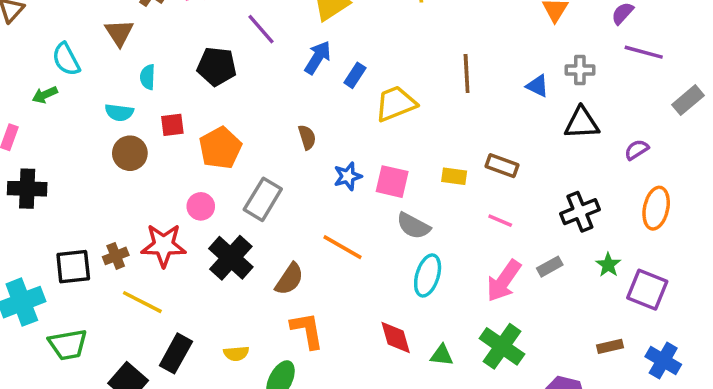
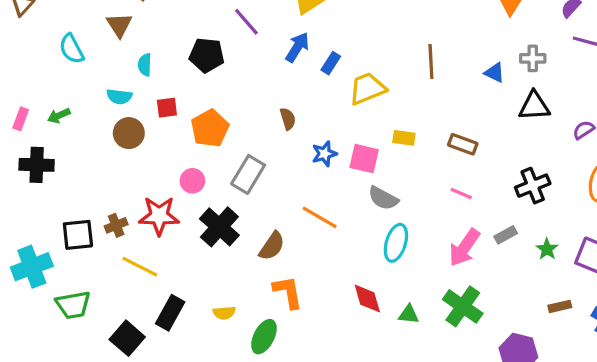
green arrow: (45, 95) -> (59, 116), moved
yellow rectangle: (454, 176) -> (404, 138), moved
green star: (608, 265) -> (547, 249), moved

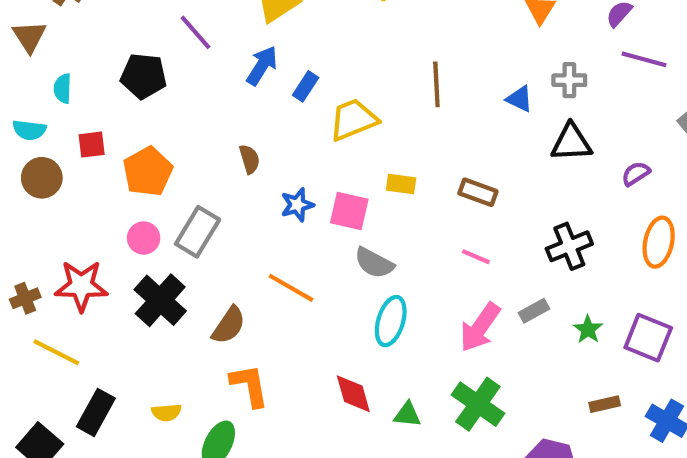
pink circle: (192, 181) -> (144, 238), moved

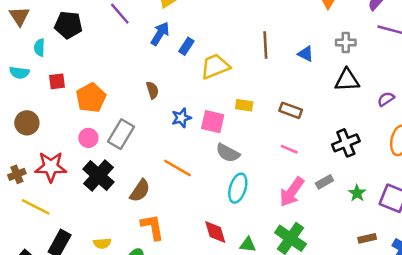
black pentagon: (144, 76) -> (68, 25), moved
blue triangle: (519, 99) -> (306, 54), moved
brown circle: (42, 178) -> (27, 123), moved

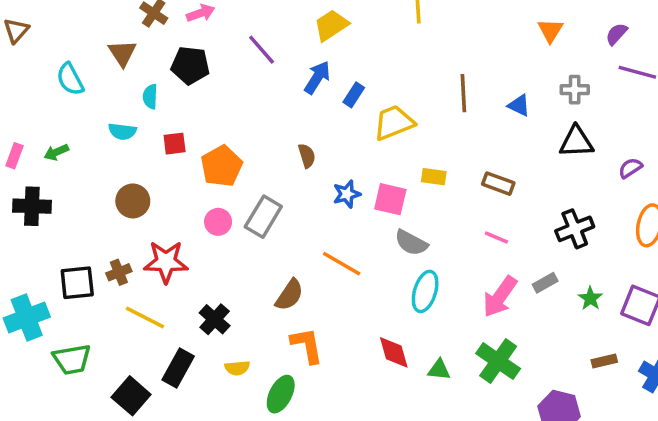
black cross: (98, 176) -> (215, 319), moved, size x0.7

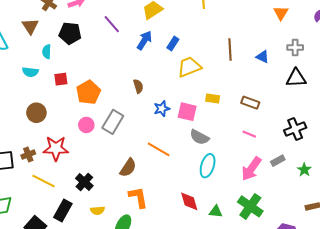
blue rectangle: (354, 95) -> (173, 43), moved

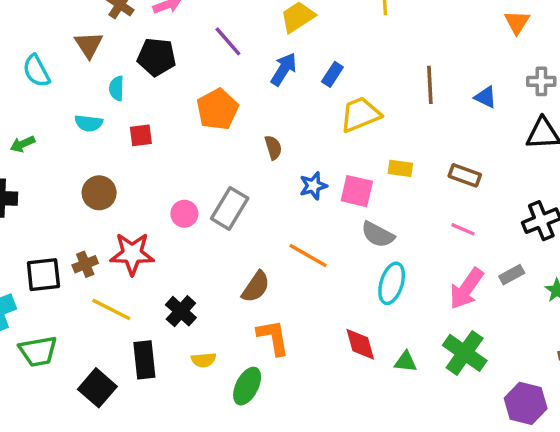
orange pentagon: (88, 92) -> (217, 109), moved
black rectangle: (63, 211) -> (144, 360), turned -35

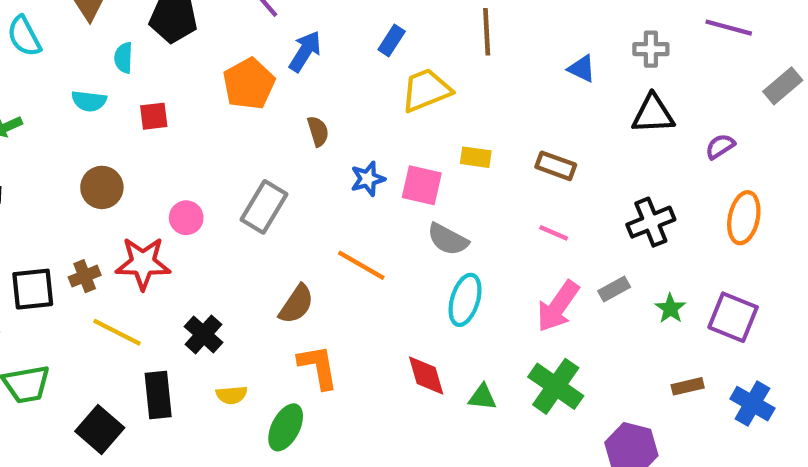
blue arrow: (284, 69) -> (305, 51), moved
brown line: (430, 85) -> (487, 32), moved
pink circle: (184, 214) -> (186, 218), moved

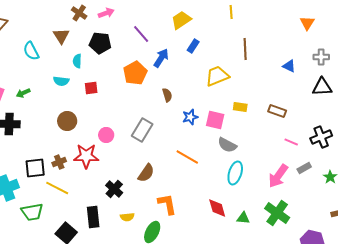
blue rectangle: (392, 40) -> (193, 46), moved
pink line: (554, 233) -> (291, 142), moved
brown semicircle: (296, 304) -> (146, 173), moved
yellow line: (117, 332) -> (57, 188), moved

